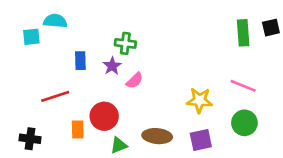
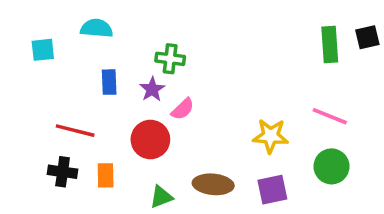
cyan semicircle: (55, 21) -> (97, 28), moved
red line: (55, 96) -> (75, 131), turned 32
red circle: (104, 116) -> (150, 139), moved
black cross: (30, 139) -> (63, 172), moved

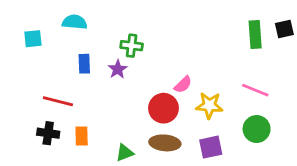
pink semicircle: (183, 109) -> (183, 85), moved
red circle: (150, 139) -> (164, 108), moved

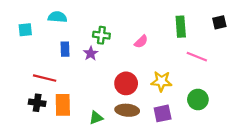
green rectangle: (255, 35) -> (181, 27), moved
pink semicircle: (183, 85) -> (141, 42), moved
pink line: (255, 90) -> (197, 57), moved
orange rectangle: (82, 136) -> (63, 105), size x1.5

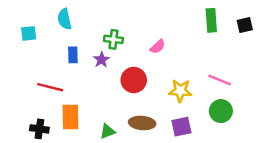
cyan semicircle: (57, 17) -> (64, 19), turned -108
green rectangle: (181, 27) -> (211, 20), moved
pink line: (197, 57) -> (220, 80), moved
red circle: (126, 83) -> (134, 80), moved
black cross: (37, 103) -> (39, 129), moved

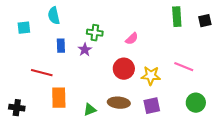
red circle: (134, 80) -> (124, 69), moved
green circle: (221, 111) -> (196, 103), moved
black cross: (39, 129) -> (17, 108), moved

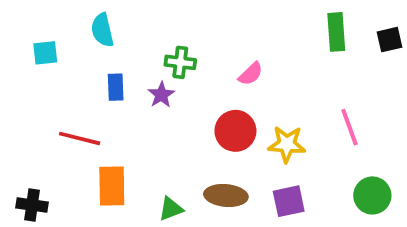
pink line: (184, 67) -> (350, 127), turned 48

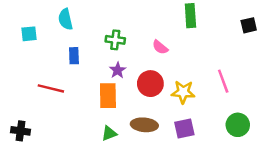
green rectangle: (336, 32) -> (190, 16), moved
pink semicircle: (251, 74) -> (160, 47), turned 84
purple star: (161, 95) -> (118, 70), moved
orange rectangle: (112, 186) -> (108, 96), moved

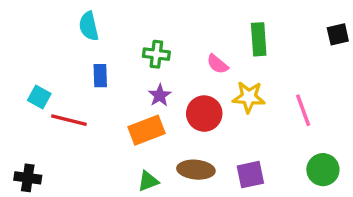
green rectangle: (190, 16) -> (259, 39), moved
cyan square: (29, 34) -> (39, 97), moved, turned 35
yellow star: (183, 92) -> (249, 97), moved
orange rectangle: (108, 96) -> (146, 130), turned 70

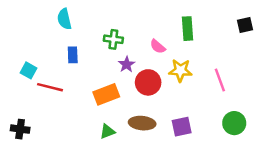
purple star: (160, 95) -> (127, 64), moved

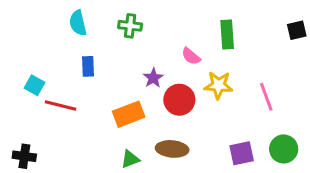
green cross: (113, 39) -> (130, 26), moved
purple square: (182, 127) -> (242, 153), moved

